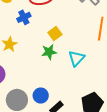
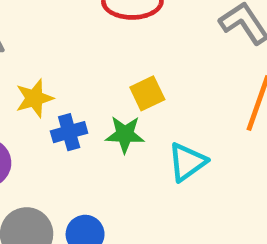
blue cross: (24, 17) -> (69, 132), moved

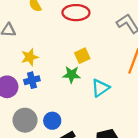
blue cross: (69, 132) -> (32, 80), moved

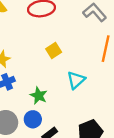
green star: (71, 75) -> (39, 96), moved, turned 30

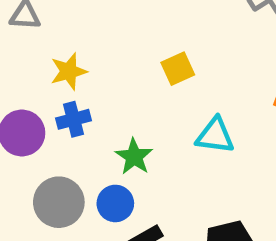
cyan triangle: (76, 80) -> (215, 136), turned 42

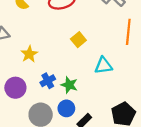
blue cross: (73, 119) -> (48, 81), moved

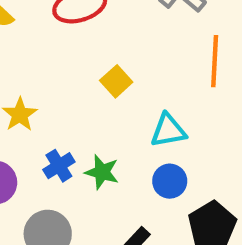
blue circle: (66, 108) -> (170, 181), moved

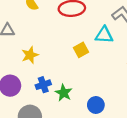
cyan triangle: (168, 130) -> (104, 35), moved

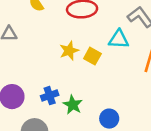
yellow square: (81, 50) -> (92, 56), turned -32
yellow star: (30, 55) -> (69, 51), moved

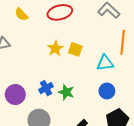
cyan triangle: (119, 39) -> (105, 63), moved
blue circle: (109, 119) -> (107, 91), moved

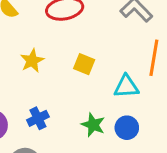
yellow star: (55, 48) -> (32, 61), moved
green star: (66, 92) -> (93, 125), moved

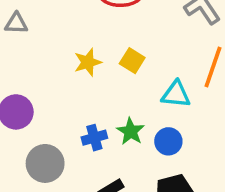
yellow star: (32, 61) -> (88, 62), moved
blue cross: (38, 118) -> (94, 138), moved

